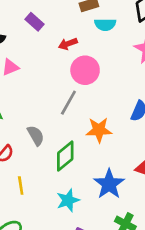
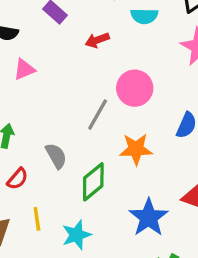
pink circle: (85, 70) -> (135, 88), moved
cyan star: (68, 200) -> (76, 235), moved

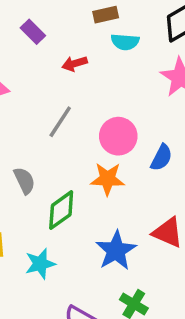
pink circle: (135, 88) -> (118, 136), moved
gray line: (98, 115) -> (60, 122), moved

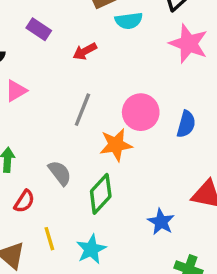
orange star: (107, 179) -> (116, 145), moved
blue star: (116, 251) -> (161, 222), size x0.7

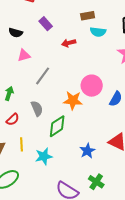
gray line: (82, 110) -> (43, 76), moved

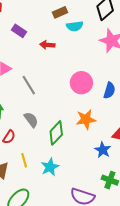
red arrow: (69, 43) -> (47, 45), turned 32
gray line: (43, 76) -> (29, 85), turned -54
orange star: (73, 101) -> (86, 119), moved
blue star: (87, 151) -> (103, 150), moved

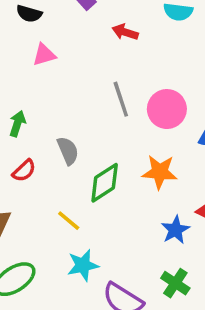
gray line: (29, 85) -> (121, 99), moved
yellow line: (24, 160) -> (69, 221), moved, turned -48
cyan star: (50, 167) -> (83, 265), moved

